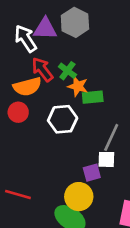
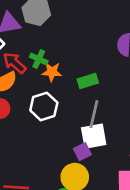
green rectangle: (93, 97) -> (88, 81), moved
white square: (106, 159) -> (94, 136), size x1.5

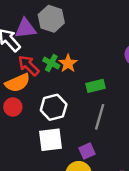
orange star: (52, 72) -> (68, 63), moved, turned 30
white square: (94, 136) -> (50, 140), moved

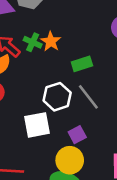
white hexagon: (54, 107) -> (57, 97), moved
gray line: (100, 117) -> (88, 97), turned -50

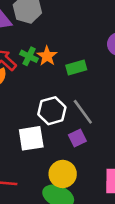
green rectangle: (82, 64) -> (76, 67), moved
purple square: (77, 135) -> (77, 138), moved

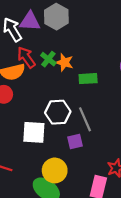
orange star: (47, 56) -> (64, 62), turned -30

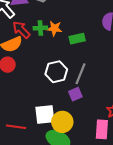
green cross: (48, 59) -> (40, 28), turned -32
gray line: (85, 119) -> (81, 74), turned 55
white square: (34, 132) -> (45, 115), moved

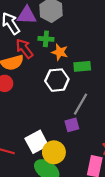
green cross: (40, 28) -> (46, 39), moved
white hexagon: (56, 72) -> (57, 80), moved
white square: (45, 115) -> (37, 142), turned -30

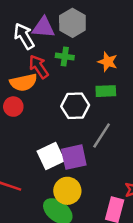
orange star: (60, 52) -> (108, 62), moved
purple square: (72, 125) -> (74, 157), moved, size x1.5
white square: (37, 142) -> (51, 156), moved

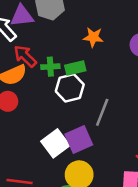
green cross: (65, 56) -> (50, 67), moved
green rectangle: (106, 91) -> (75, 68), moved

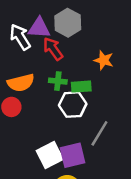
red arrow: (25, 56) -> (53, 49), moved

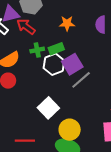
gray line: (99, 133) -> (81, 80), turned 35
purple square: (73, 155) -> (72, 64), moved

